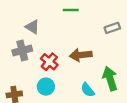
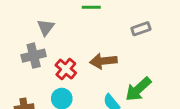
gray triangle: (32, 27) -> (46, 27), turned 35
green arrow: (110, 79) -> (138, 89), turned -115

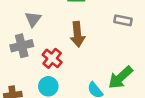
gray rectangle: (141, 29) -> (123, 20), turned 30
brown arrow: (103, 61) -> (77, 34), moved, turned -90

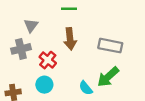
gray rectangle: (123, 20) -> (110, 46), moved, size x1.5

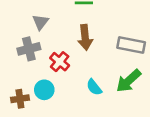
cyan circle: (44, 85) -> (44, 90), moved
cyan semicircle: (86, 88) -> (94, 87), moved

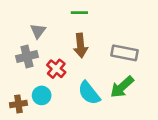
cyan semicircle: (94, 87) -> (89, 93), size x1.5

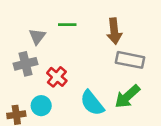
green line: (79, 13) -> (67, 25), moved
brown arrow: (81, 46) -> (114, 31), moved

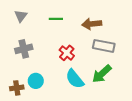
brown arrow: (114, 31) -> (92, 24), turned 90
gray triangle: (37, 36) -> (21, 16), moved
red cross: (57, 77) -> (67, 53), moved

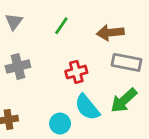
green line: (56, 19) -> (61, 26), turned -56
red cross: (67, 53) -> (76, 72), turned 35
cyan circle: (36, 81) -> (60, 124), moved

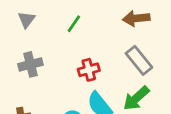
brown arrow: (110, 33) -> (136, 18), moved
gray rectangle: (127, 62) -> (139, 60), turned 40

